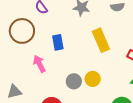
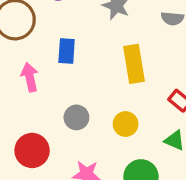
yellow circle: (93, 79) -> (126, 124), moved

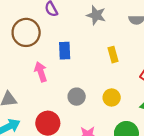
yellow rectangle: (134, 64) -> (113, 55), size x0.6

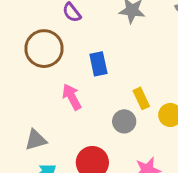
yellow rectangle: (113, 55) -> (141, 98), moved

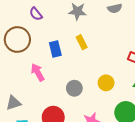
yellow rectangle: (141, 98) -> (82, 42), moved

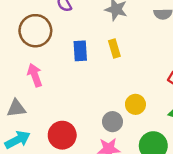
pink arrow: (38, 72) -> (35, 75), moved
gray circle: (74, 88) -> (112, 122), moved

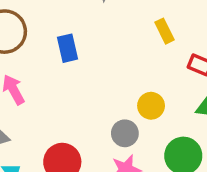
yellow rectangle: (114, 49) -> (164, 31), moved

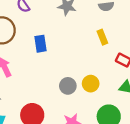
gray circle: (125, 133) -> (68, 86), moved

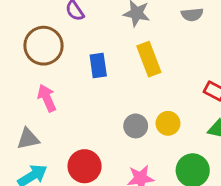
yellow rectangle: (102, 37) -> (149, 59), moved, size x1.5

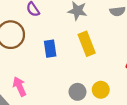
pink arrow: (47, 98) -> (20, 87), moved

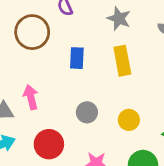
gray circle: (77, 92) -> (87, 112), moved

